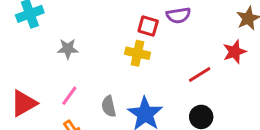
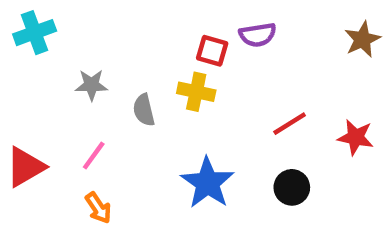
red star: (235, 52) -> (356, 137), moved, turned 30
gray semicircle: (109, 106) -> (144, 110), moved

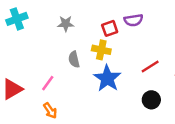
red square: (212, 51) -> (110, 28), turned -35
gray star: (91, 85) -> (66, 24), moved
blue star: (208, 183) -> (107, 78), moved

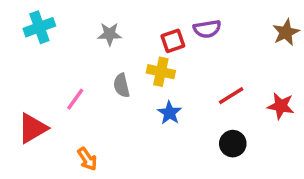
blue star: (107, 78) -> (169, 113), size x0.6
pink line: (48, 83) -> (75, 99), moved

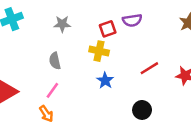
gray semicircle: (122, 85) -> (55, 61), moved
pink line: (75, 99) -> (52, 90), moved
black circle: (233, 144) -> (142, 110), moved

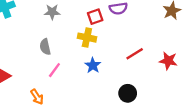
pink line: (52, 90) -> (54, 70), moved

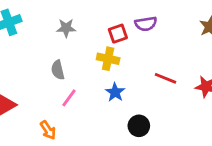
red line: (135, 54) -> (165, 78), turned 54
black circle: (128, 93) -> (139, 126), moved

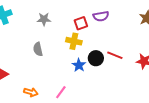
pink line: (69, 98) -> (61, 92), moved
black circle: (139, 126) -> (96, 58), moved
orange arrow: (48, 130) -> (31, 92), turned -40

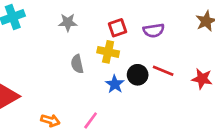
purple semicircle: (101, 16) -> (154, 30), moved
gray semicircle: (38, 49) -> (77, 64), moved

